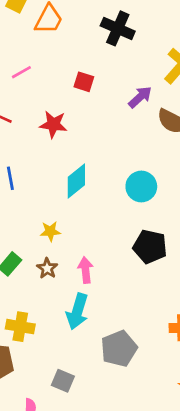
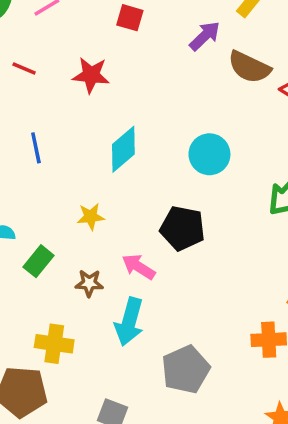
black pentagon: (150, 247) -> (182, 228), moved
brown star: (47, 268) -> (89, 283), moved, turned -30
pink arrow: (86, 270) -> (139, 267), turned -50

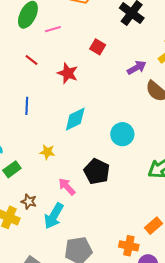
brown star: (89, 283) -> (29, 202), moved

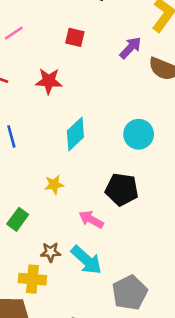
cyan arrow: (54, 216) -> (86, 260), turned -60

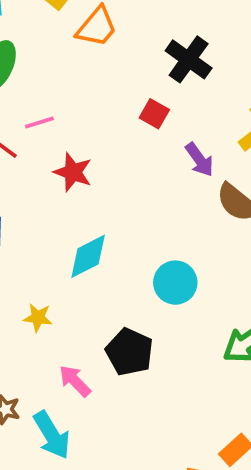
pink line: (14, 33) -> (39, 122), moved
red square: (75, 37) -> (154, 114), moved
purple arrow: (130, 48) -> (199, 160), turned 85

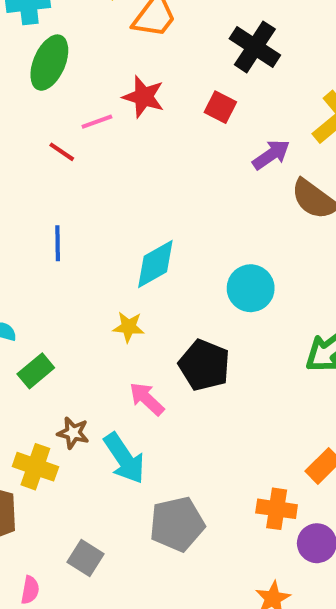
purple arrow: (199, 160) -> (271, 155), turned -87
red star: (73, 172) -> (144, 97), moved
yellow star: (38, 318) -> (129, 327), moved

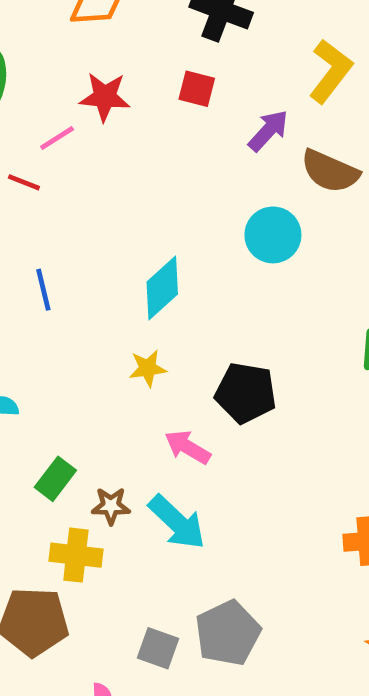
cyan circle: (251, 288) -> (273, 235), moved
green rectangle: (36, 371) -> (55, 479), moved
gray pentagon: (177, 524) -> (228, 633), moved

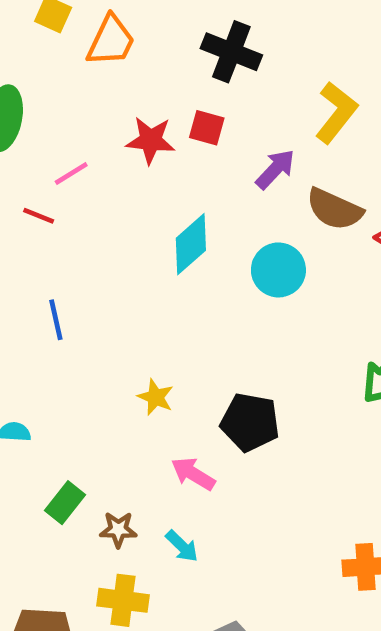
red star: (105, 97) -> (151, 140), moved
cyan diamond: (162, 288) -> (191, 244), moved
yellow star: (148, 368) -> (156, 397), turned 30
cyan arrow: (177, 522) -> (182, 546), size x0.6
yellow cross: (76, 555) -> (123, 600), moved

